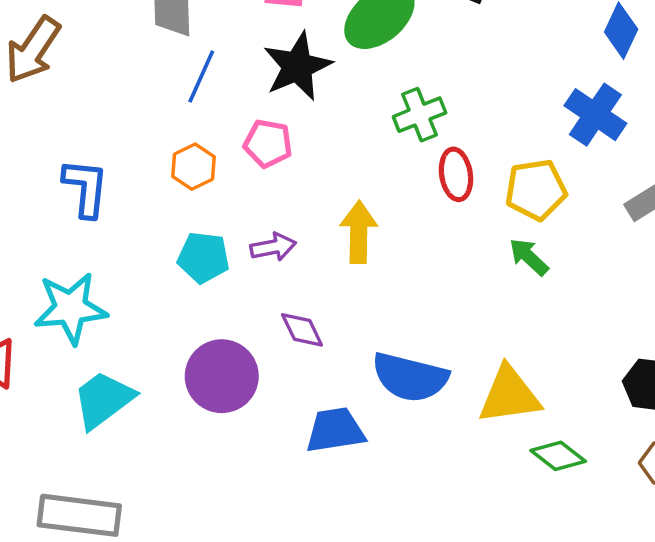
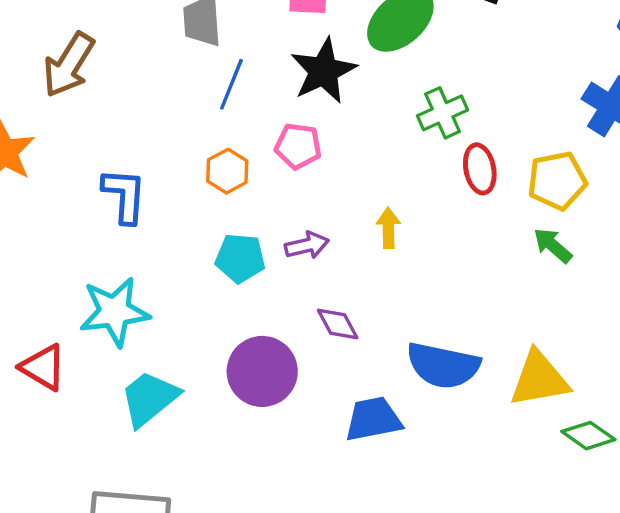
yellow arrow: (359, 232) -> (388, 228), size x0.7

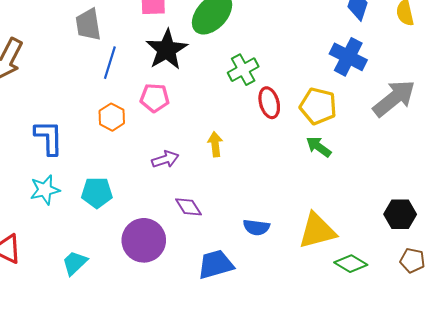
yellow pentagon: (557, 181) -> (318, 106), turned 30
cyan pentagon: (240, 258) -> (97, 193), moved
cyan star: (114, 312) -> (45, 190), moved, size x0.7
blue semicircle: (443, 365) -> (256, 227), size x0.6
cyan trapezoid: (149, 398) -> (75, 263), size x0.7

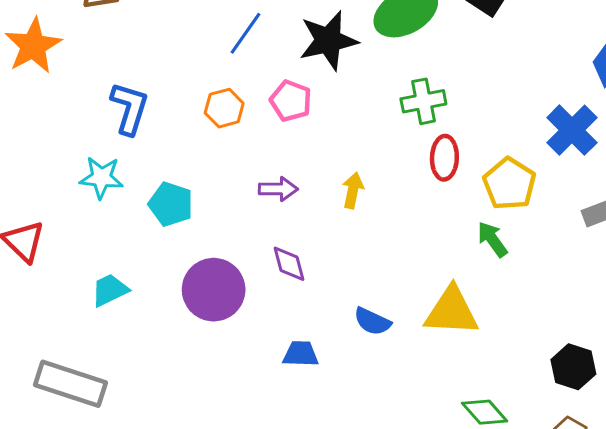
yellow triangle: (317, 231) -> (452, 311), moved
blue trapezoid: (216, 264) -> (301, 354), size x0.7

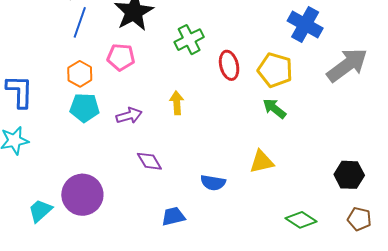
green cross: (423, 101) -> (189, 40), moved
cyan pentagon: (171, 204) -> (84, 108), moved
purple circle: (214, 290) -> (82, 195), moved
yellow triangle: (452, 311) -> (262, 162), size x0.7

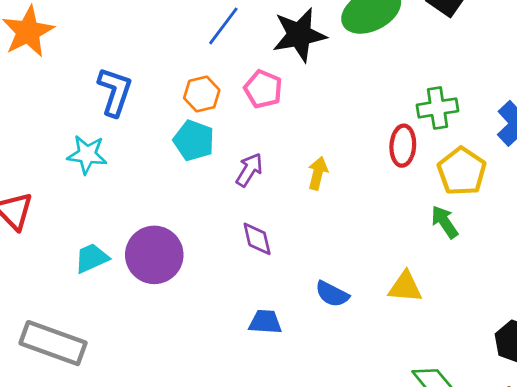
green cross: (189, 40) -> (437, 108), moved
purple arrow: (129, 116) -> (249, 170), turned -60

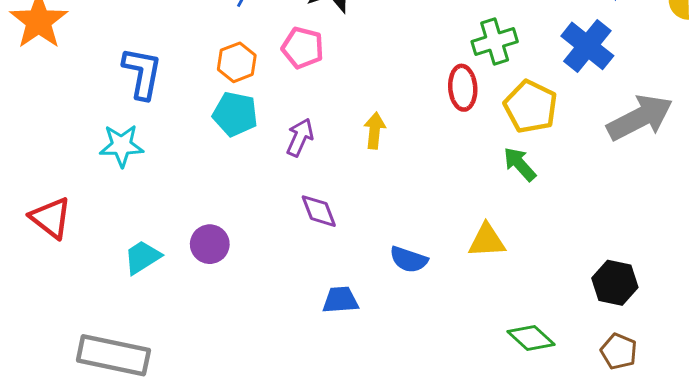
purple circle: (154, 255) -> (210, 244), size x0.6

